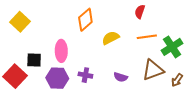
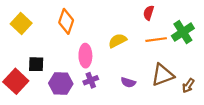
orange diamond: (85, 20) -> (66, 21), moved, turned -30
green cross: (172, 47) -> (183, 32), moved
pink ellipse: (61, 51) -> (85, 56), moved
purple cross: (85, 75) -> (91, 80), turned -32

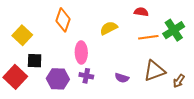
red semicircle: (149, 13) -> (141, 12), turned 80
yellow square: (21, 23) -> (22, 35), moved
yellow semicircle: (118, 41) -> (109, 28), moved
purple cross: (91, 80) -> (86, 76), turned 32

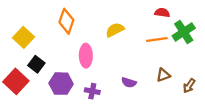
red semicircle: (141, 12) -> (162, 13), moved
black square: (35, 61) -> (36, 64), turned 35
brown triangle: (154, 71) -> (163, 75), size x0.6
purple cross: (86, 76) -> (92, 91), moved

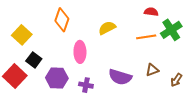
purple semicircle: (129, 83) -> (120, 77), size x1.6

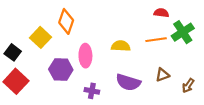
yellow semicircle: (107, 28) -> (121, 46), moved, turned 30
yellow square: (22, 35) -> (40, 37), moved
black square: (34, 60) -> (13, 52), moved
purple hexagon: (57, 78) -> (61, 70), moved

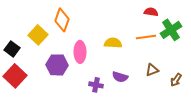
purple semicircle: (128, 82) -> (120, 77), size x0.7
purple cross: (92, 91) -> (96, 85), moved

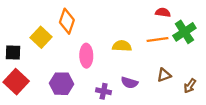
black square: (12, 49) -> (13, 52), turned -35
purple hexagon: (57, 65) -> (61, 84), moved

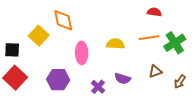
orange diamond: (67, 21) -> (63, 20), turned -30
green cross: (184, 32) -> (175, 43), moved
purple cross: (104, 91) -> (98, 87), turned 32

